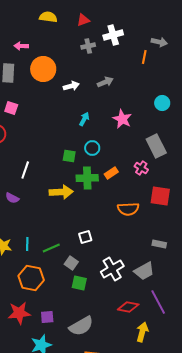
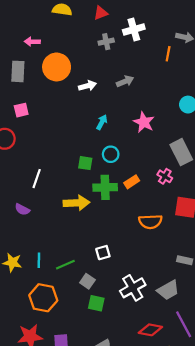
pink square: (11, 108) -> (21, 110), turned -32

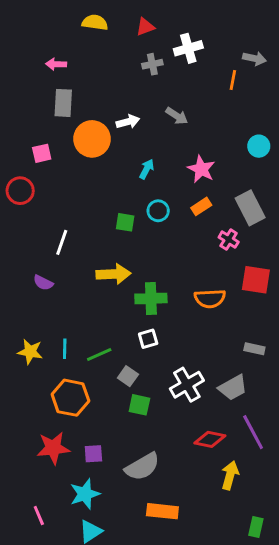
orange circle: (57, 67) -> (92, 139), moved
gray rectangle: (18, 71) -> (63, 103), moved
gray arrow: (125, 81) -> (177, 116), turned 56
orange rectangle: (132, 182) -> (201, 206), moved
green cross: (105, 187) -> (151, 298), moved

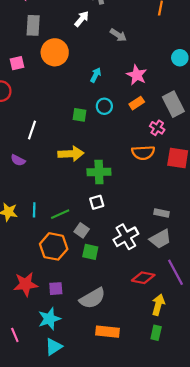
white arrow: (128, 122) -> (82, 19), moved, turned -35
orange semicircle: (210, 298) -> (143, 153), moved
gray rectangle: (254, 349) -> (161, 213), moved
orange hexagon: (70, 398) -> (54, 246), moved
green rectangle: (256, 527) -> (156, 333), moved

